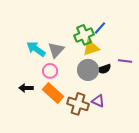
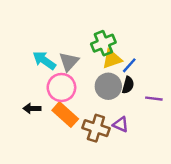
blue line: (100, 28) -> (129, 65), moved
purple line: (125, 61) -> (154, 99), moved
black semicircle: (104, 69) -> (128, 85), turned -56
pink circle: (50, 71) -> (61, 87), size x1.5

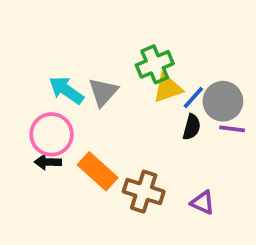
gray circle: (108, 86) -> (223, 101), moved
pink circle: (61, 87) -> (52, 134), moved
purple line: (154, 99) -> (232, 129), moved
purple triangle: (121, 124) -> (203, 203), moved

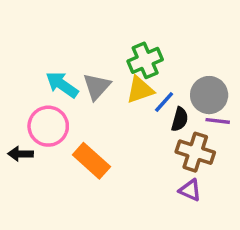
yellow triangle: (168, 88) -> (140, 90), moved
blue line: (193, 98) -> (164, 102), moved
black arrow: (48, 162) -> (21, 154), moved
brown cross: (144, 192) -> (195, 152), moved

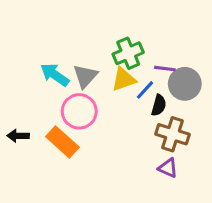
purple line: (218, 121) -> (165, 69), moved
pink circle: (48, 126) -> (79, 111), moved
orange rectangle: (91, 161) -> (62, 142), moved

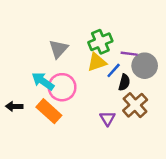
cyan arrow: (55, 75) -> (43, 81), moved
gray triangle: (85, 76) -> (58, 49), moved
brown cross: (173, 134) -> (135, 105), turned 30
purple triangle: (168, 168) -> (108, 118), moved, turned 35

